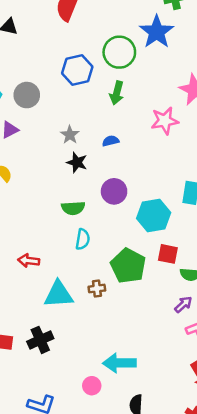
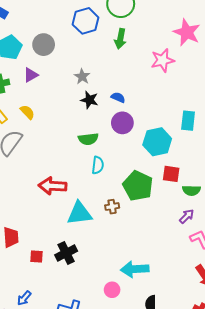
blue semicircle: (111, 141) -> (118, 97), moved, turned 40
red arrow: (29, 261) -> (53, 186), size x1.5

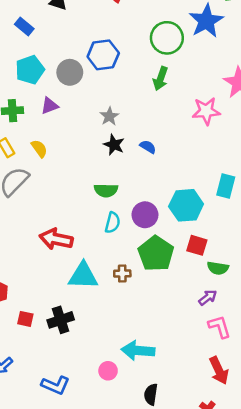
blue hexagon: (86, 21) -> (103, 55), moved
purple circle: (122, 123) -> (145, 215), moved

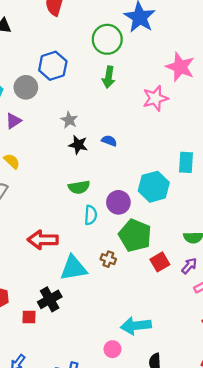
red square: (197, 245) -> (160, 262), moved, turned -36
brown cross: (122, 273) -> (108, 259), turned 32
black cross: (61, 320) -> (50, 299), moved

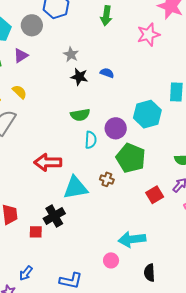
red square: (160, 262) -> (155, 195), moved

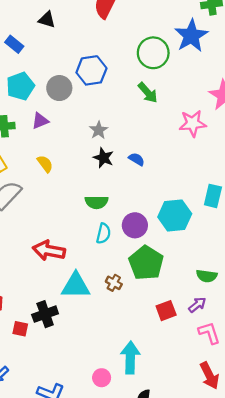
green arrow: (106, 16) -> (148, 93), turned -60
yellow semicircle: (20, 92) -> (45, 164), moved
cyan arrow: (132, 239) -> (130, 357), turned 88

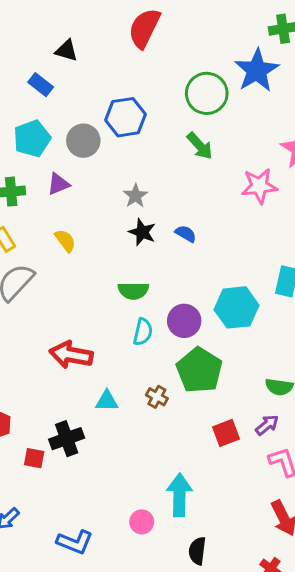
blue rectangle: (14, 44) -> (41, 85), moved
cyan triangle: (76, 286) -> (107, 401), size x0.6

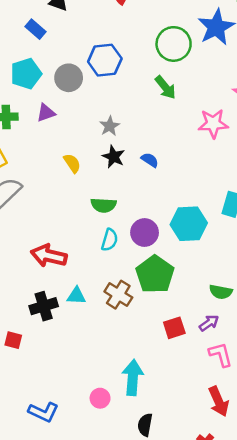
yellow semicircle: (65, 241) -> (72, 163), moved
brown cross: (157, 397) -> (118, 295), size x1.5
black cross: (67, 439) -> (44, 306), moved

